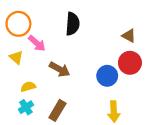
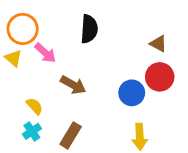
yellow triangle: (16, 57) -> (13, 58), moved
yellow semicircle: (28, 87) -> (35, 106), turned 64

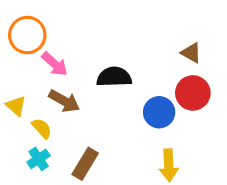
black semicircle: (89, 29) -> (114, 77), moved, turned -96
yellow triangle: (13, 58) -> (16, 106), moved
brown arrow: (73, 85) -> (64, 101), moved

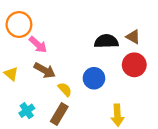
black semicircle: (114, 77) -> (106, 41), moved
blue circle: (159, 112) -> (94, 78), moved
yellow semicircle: (42, 128) -> (65, 89), moved

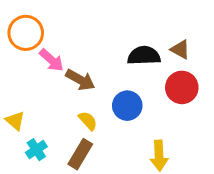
brown arrow: (45, 70) -> (80, 80), moved
yellow triangle: (11, 74) -> (15, 121), moved

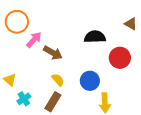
brown triangle: (180, 50) -> (131, 24), moved
pink arrow: (51, 60) -> (34, 40), turned -90
blue circle: (127, 106) -> (90, 81), moved

